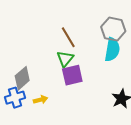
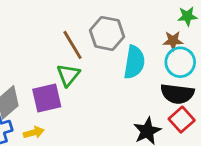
gray hexagon: (113, 29) -> (107, 33), moved
purple square: (72, 75) -> (47, 98), moved

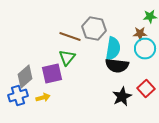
brown line: (73, 45) -> (70, 36), turned -40
black semicircle: (177, 94) -> (117, 66), moved

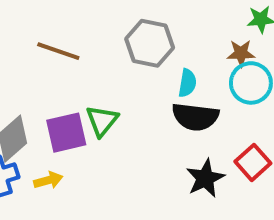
brown line: (70, 36) -> (58, 51), moved
cyan semicircle: (113, 48) -> (187, 83), size x0.6
green triangle: (67, 58) -> (102, 121), moved

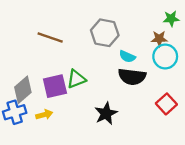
cyan semicircle: (187, 83) -> (127, 56), turned 105
green triangle: (102, 121) -> (76, 79), turned 30
black star: (205, 178) -> (106, 113), moved

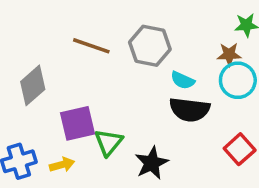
brown line: (50, 38) -> (91, 46), moved
green triangle: (76, 79) -> (109, 142), moved, turned -30
gray diamond: (23, 90) -> (33, 85), moved

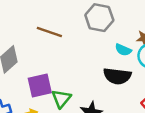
gray hexagon: (150, 46) -> (99, 18), moved
cyan semicircle: (183, 80) -> (123, 50), moved

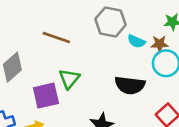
cyan semicircle: (123, 50) -> (136, 41), moved
green triangle: (61, 99) -> (69, 79), moved

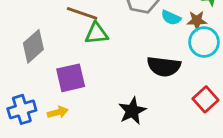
green triangle: (69, 79) -> (96, 33), moved, turned 45

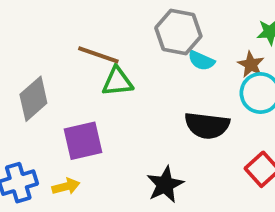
cyan semicircle: (171, 18) -> (201, 61), moved
brown star: (197, 21) -> (251, 64), turned 30

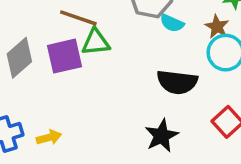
purple square: (83, 141) -> (64, 56), moved
black star: (165, 185) -> (162, 136), moved

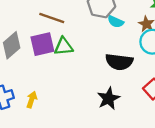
green triangle: (96, 42) -> (64, 46), moved
yellow arrow: (49, 137) -> (32, 100), turned -56

